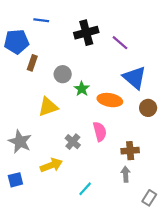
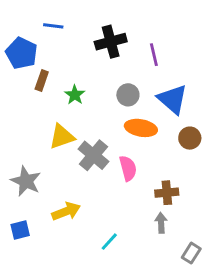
blue pentagon: (17, 42) -> (22, 53), turned 30
purple line: (120, 43) -> (154, 55), turned 36
gray circle: (63, 74) -> (128, 95), moved
green star: (82, 89) -> (75, 95), moved
gray cross: (73, 142) -> (93, 155), moved, size x1.5

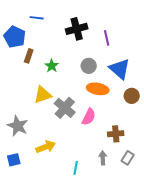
pink semicircle: (128, 168) -> (89, 117), turned 42
gray arrow: (161, 223) -> (103, 158), moved
cyan line: (109, 242) -> (76, 168), turned -32
gray rectangle: (191, 253) -> (128, 158), moved

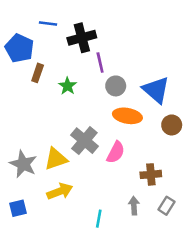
black cross: (77, 29) -> (82, 38), moved
purple line: (107, 38) -> (100, 62), moved
yellow triangle: (43, 95) -> (56, 159), moved

